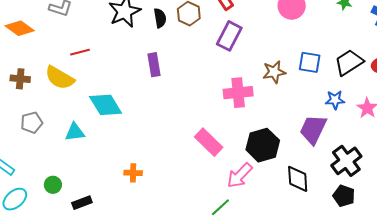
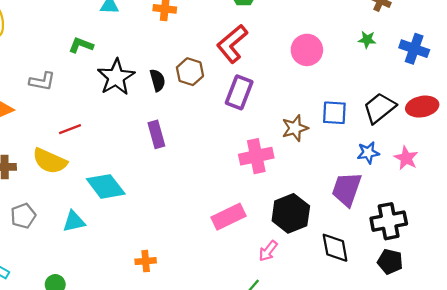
pink rectangle: (209, 142) -> (228, 217), turned -64
black cross: (346, 161) -> (389, 221), turned 32
pink arrow: (240, 175) -> (268, 251), size x0.7

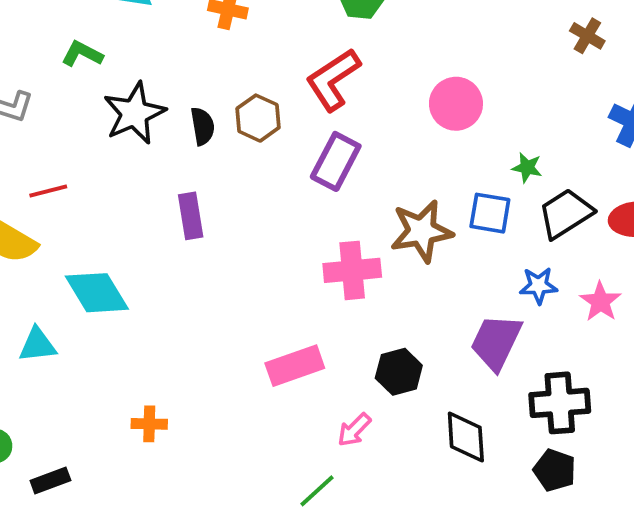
green star: (367, 40) -> (527, 168), moved
brown star: (295, 128) -> (422, 231), size x1.4
black hexagon: (291, 213) -> (399, 372), size x0.7

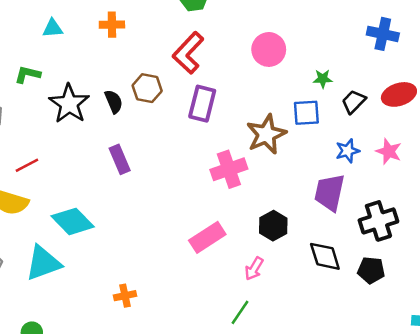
black trapezoid: (566, 213) -> (354, 102), size x0.7
cyan triangle: (38, 345) -> (43, 263), size x1.5
black pentagon: (555, 470) -> (371, 270), moved

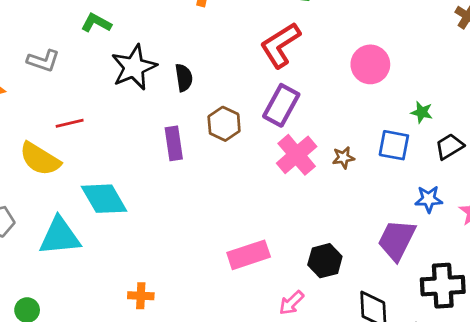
brown hexagon: (147, 88) -> (224, 124), moved
brown star: (266, 134) -> (343, 158), size x0.5
pink cross: (229, 169) -> (297, 155), moved, turned -36

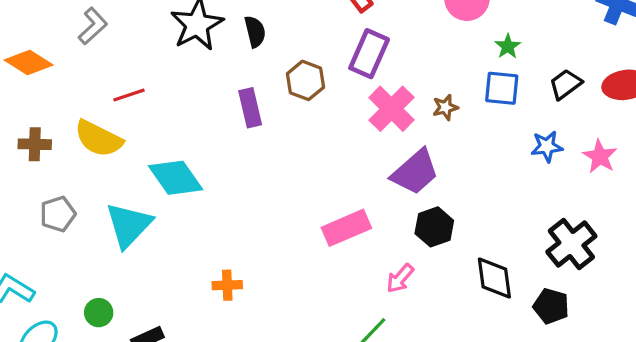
gray L-shape: (43, 61) -> (93, 26), turned -56
green star: (422, 112) -> (508, 46), moved, turned 30
cyan triangle: (60, 236) -> (129, 225), turned -36
purple trapezoid: (397, 240) -> (415, 172), moved, turned -153
black cross: (443, 286) -> (571, 244), turned -30

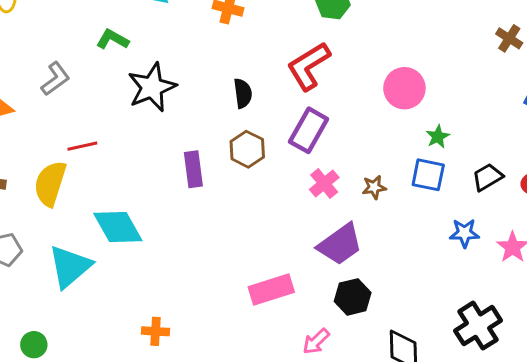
black semicircle: (255, 32) -> (243, 93), moved
pink cross: (392, 109) -> (324, 183), size x0.7
yellow semicircle: (99, 139) -> (50, 184), turned 75

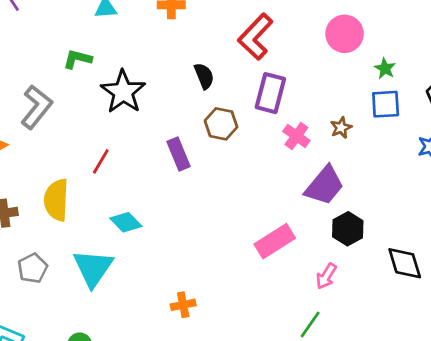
gray L-shape: (55, 79) -> (37, 107), size x1.4
red line: (82, 146) -> (101, 161), moved, turned -32
cyan diamond: (118, 227) -> (126, 222), size x0.7

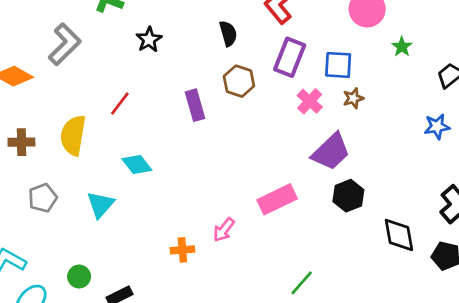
black star: (123, 92) -> (149, 40), size x0.6
blue square: (386, 104) -> (338, 65), moved
cyan triangle: (93, 268) -> (100, 205), size x0.7
pink arrow: (326, 276) -> (224, 230), moved

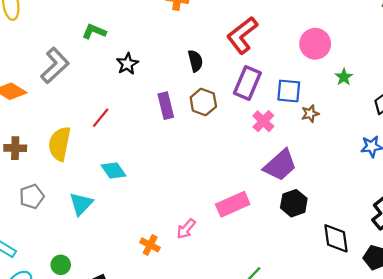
brown star: (353, 98) -> (310, 114), moved
purple rectangle: (195, 105) -> (166, 106), moved
orange cross: (182, 250) -> (150, 245), turned 30

